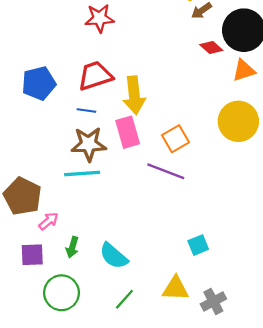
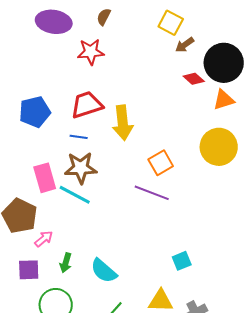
pink rectangle: (128, 132) -> (45, 178), moved
cyan line: (82, 173) -> (75, 195), turned 32

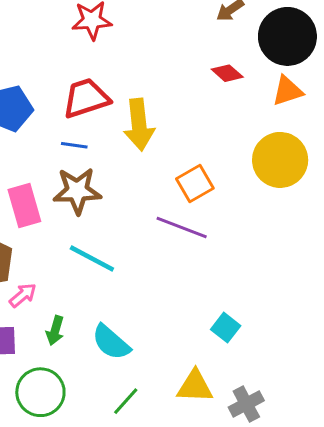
red diamond: (194, 79) -> (227, 73), moved
cyan line: (75, 195) -> (92, 258), moved
cyan square: (182, 261) -> (226, 328), turned -30

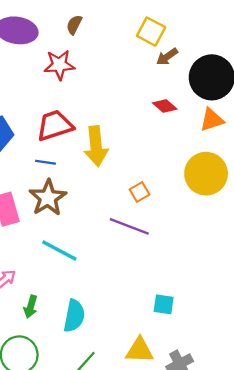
orange square: (195, 183) -> (140, 192), size x0.7
brown star: (77, 191) -> (48, 198), turned -30
cyan square: (226, 328) -> (164, 304), turned -30
cyan semicircle: (111, 342) -> (74, 316), turned -120

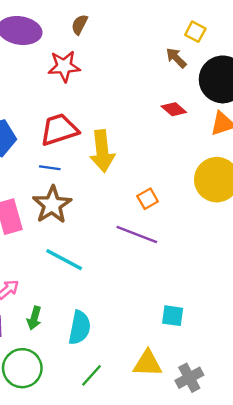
yellow square: (151, 32) -> (195, 32), moved, size x0.7
brown arrow: (167, 57) -> (176, 58), turned 80

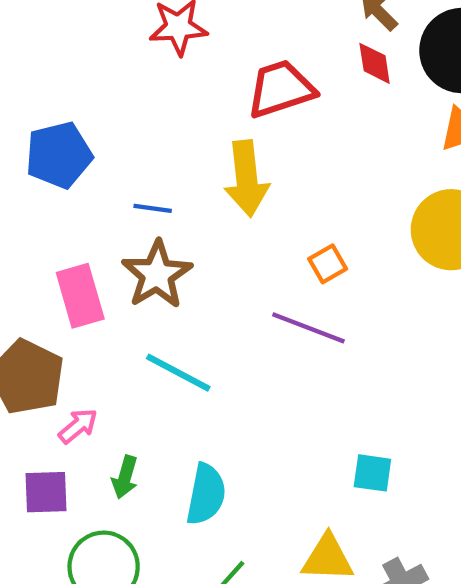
red diamond: (174, 109) -> (375, 63), moved, turned 40
red trapezoid: (59, 130) -> (281, 89), moved

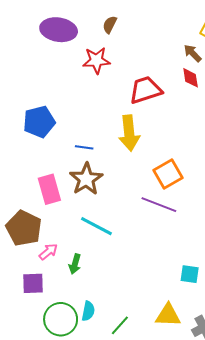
orange square: (328, 264) -> (168, 174), size x1.6
green arrow: (125, 477) -> (75, 264), moved
cyan semicircle: (206, 494) -> (88, 311), moved, size x0.7

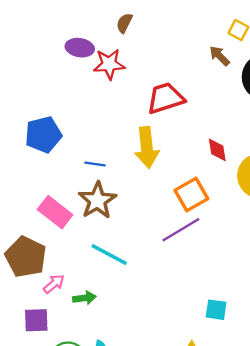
purple ellipse: (59, 30) -> (80, 48), moved, size x0.7
red diamond: (191, 78) -> (217, 150), moved
pink rectangle: (49, 189) -> (55, 212), turned -36
purple line: (159, 205) -> (181, 230), turned -52
green arrow: (75, 264) -> (84, 298), turned -114

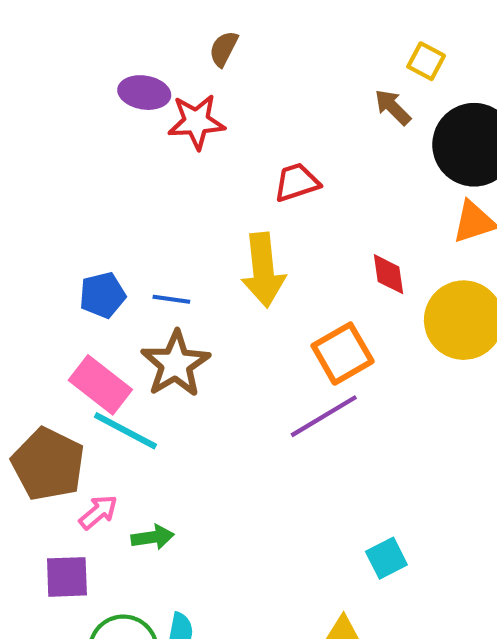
red trapezoid: (166, 98) -> (297, 182), size x0.7
blue pentagon: (43, 135) -> (102, 295), moved, size x0.7
cyan line: (109, 254) -> (125, 431), moved
cyan square: (216, 310) -> (386, 558), turned -35

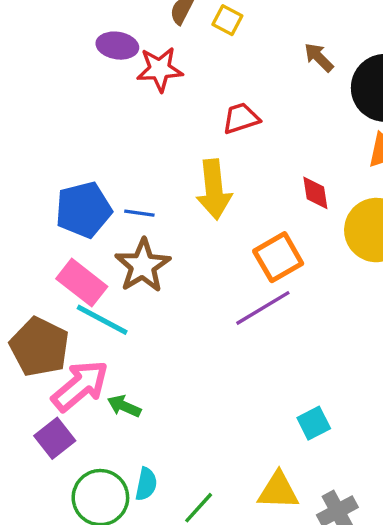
yellow square: (426, 61) -> (227, 20), moved
blue pentagon: (102, 295) -> (83, 210), size x1.5
pink arrow: (98, 512) -> (80, 386), size x1.8
green arrow: (153, 537) -> (124, 406), turned -148
purple square: (67, 577) -> (55, 438), turned -36

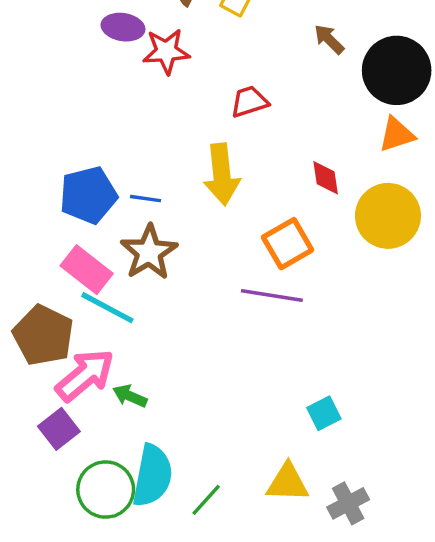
purple line: (263, 308) -> (272, 296), turned 40
cyan semicircle: (146, 484) -> (152, 476), size x1.8

